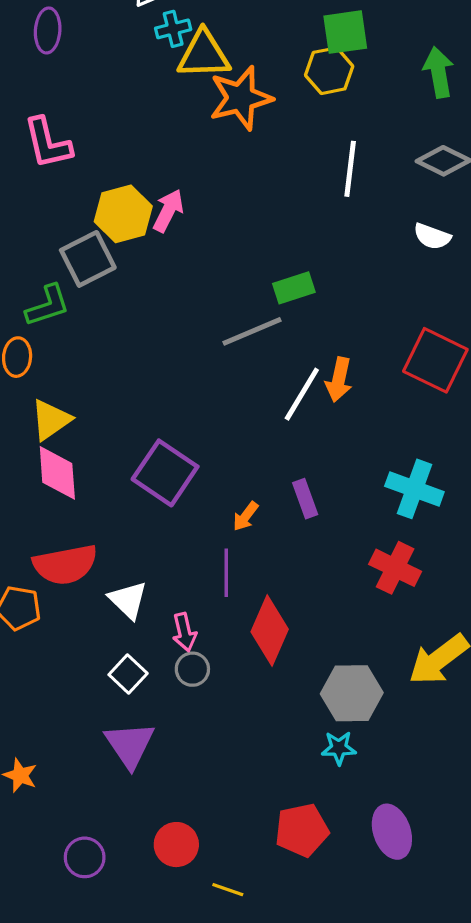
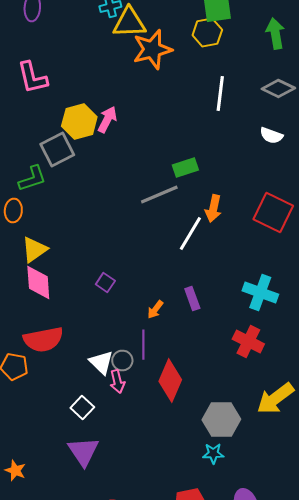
orange arrow: (339, 380) -> (213, 208), moved
purple square: (165, 473) -> (105, 282), size x0.5
white triangle: (128, 600) -> (101, 362), moved
gray circle: (192, 669) -> (122, 360), moved

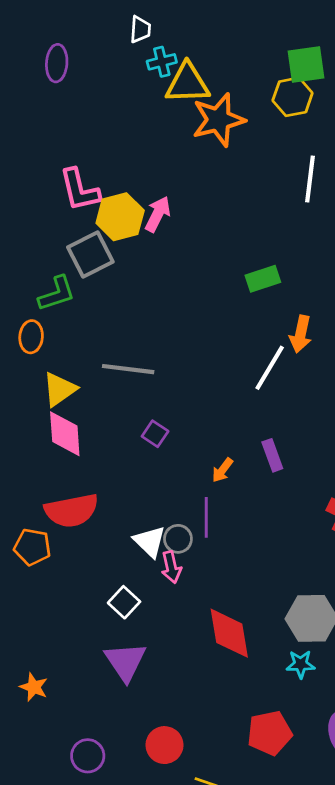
pink L-shape: (32, 78) -> (80, 190), moved
gray line: (159, 194) -> (128, 369), moved, turned 30
red diamond: (170, 380) -> (229, 633), moved, turned -33

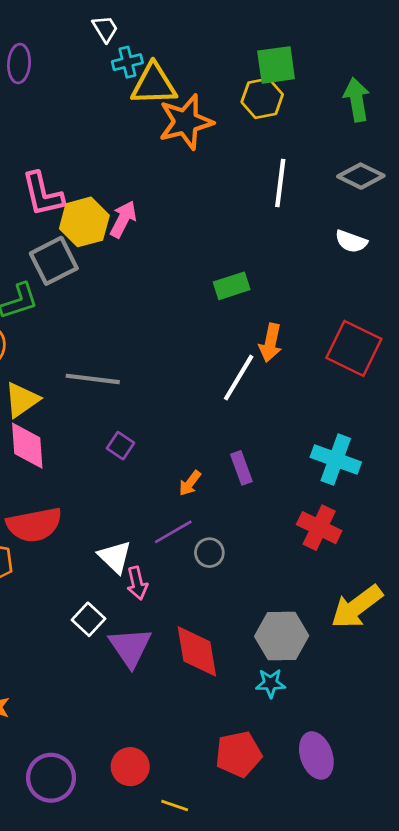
white trapezoid: (140, 29) -> (105, 29), turned -36
purple line: (206, 517) -> (173, 532), turned 60
gray circle: (178, 539) -> (209, 553), moved
purple triangle: (125, 662) -> (130, 647), moved
purple circle: (88, 756) -> (51, 778), size x1.4

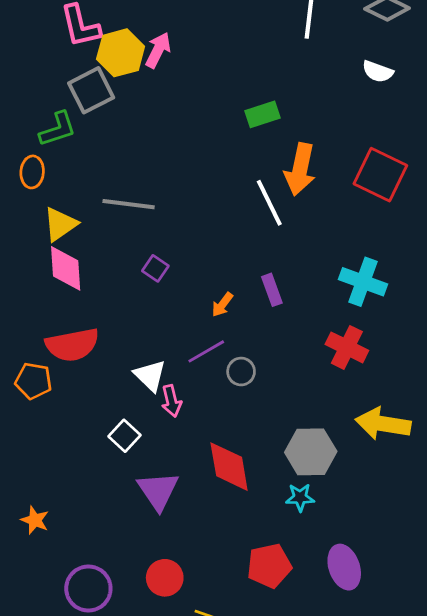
orange arrow: (271, 343) -> (300, 169), size x1.4
white line: (239, 378) -> (269, 203), turned -57
yellow arrow: (357, 607) -> (383, 424), turned 46
purple triangle: (130, 647) -> (158, 491), moved

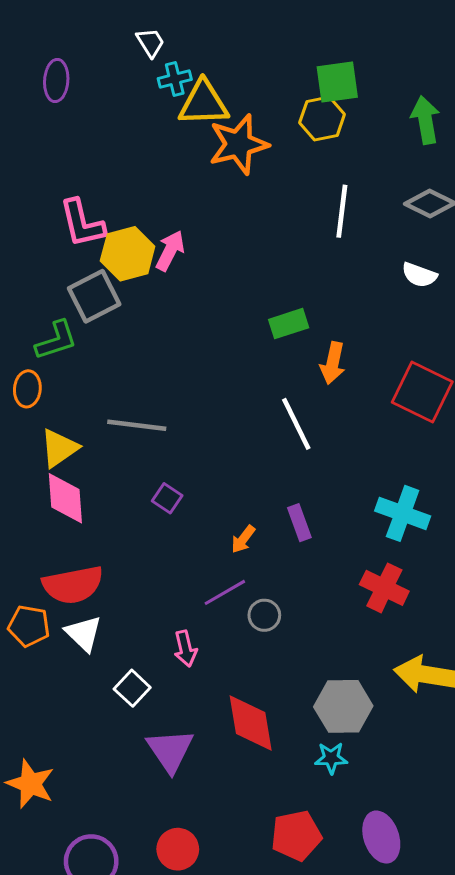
orange arrow: (300, 169) -> (333, 363), moved, size x0.7
white triangle: (150, 376) -> (84, 633), moved
orange star: (35, 520) -> (30, 784), size x1.5

